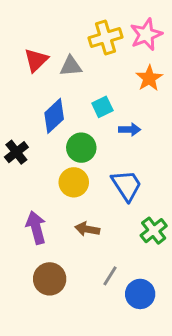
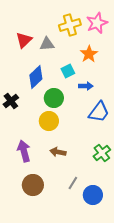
orange star: (149, 78) -> (89, 54), moved
blue trapezoid: (127, 185) -> (99, 112), moved, turned 70

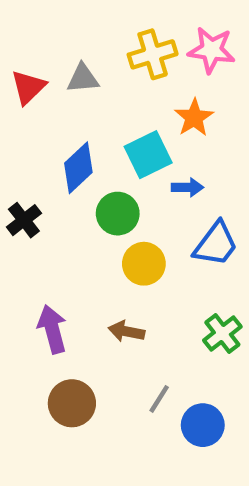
pink star: (97, 23) -> (211, 50), turned 30
red triangle: (24, 40) -> (28, 87), moved
gray triangle: (47, 44) -> (83, 78), moved
cyan square: (68, 71) -> (148, 155), size x1.5
yellow circle: (49, 121) -> (144, 264), moved

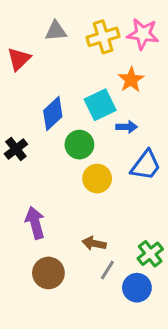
gray triangle: (83, 78) -> (56, 31), moved
brown arrow: (126, 331) -> (94, 243), moved
green cross: (222, 334) -> (150, 254), moved

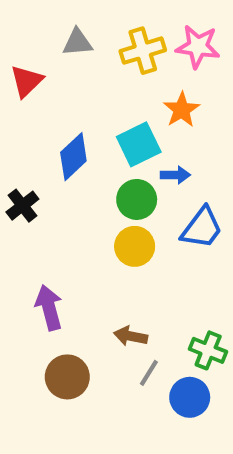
green circle: (79, 145) -> (137, 199), moved
green cross: (150, 254) -> (208, 350), turned -30

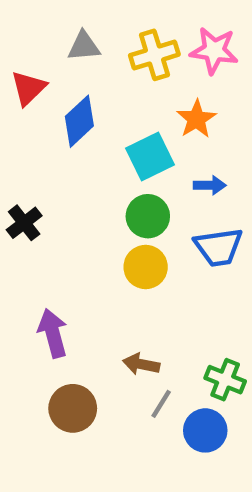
blue diamond: (73, 157) -> (79, 121), moved
blue arrow: (175, 175) -> (210, 185), moved
blue trapezoid: (202, 228) -> (219, 247), turned 45

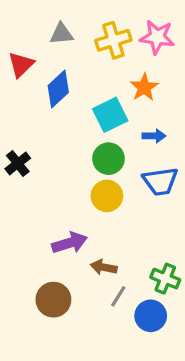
purple arrow: (53, 333) -> (70, 243), moved, turned 88

